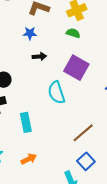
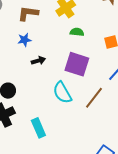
green semicircle: (73, 33) -> (77, 32), moved
brown line: (83, 133) -> (94, 98), moved

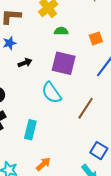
brown line: (94, 98) -> (86, 108), moved
cyan rectangle: (38, 128) -> (30, 130), turned 42

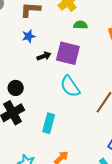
purple square: (64, 63) -> (68, 53), moved

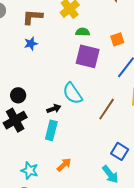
purple square: (68, 53) -> (88, 56), moved
black arrow: (44, 56) -> (54, 109), moved

